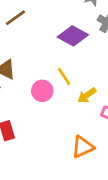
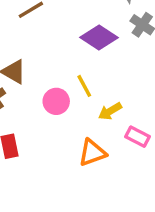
orange triangle: (83, 147) -> (92, 153), moved

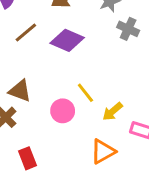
purple diamond: (99, 38) -> (67, 40), moved

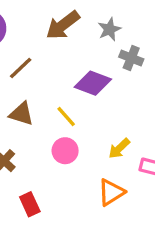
purple diamond: (67, 40) -> (93, 83), moved
brown triangle: (20, 91) -> (21, 114), moved
yellow line: (85, 93) -> (66, 117), moved

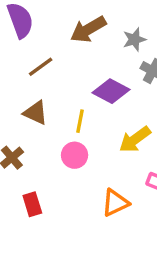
yellow line: (66, 117) -> (80, 121), turned 45
yellow arrow: (119, 148) -> (135, 139), moved, size x1.4

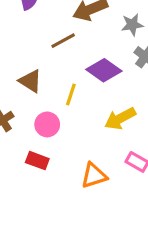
brown line: (41, 67) -> (63, 41), moved
pink circle: (75, 155) -> (47, 124), moved
red rectangle: (32, 204) -> (37, 161), moved, turned -60

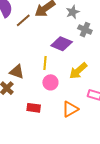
brown line: (63, 41) -> (23, 20), moved
brown triangle: (30, 81) -> (17, 72), moved
pink circle: (47, 124) -> (50, 82), moved

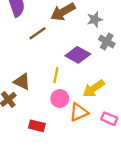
brown line: (23, 20) -> (38, 33), moved
orange triangle: (70, 109) -> (79, 112), moved

